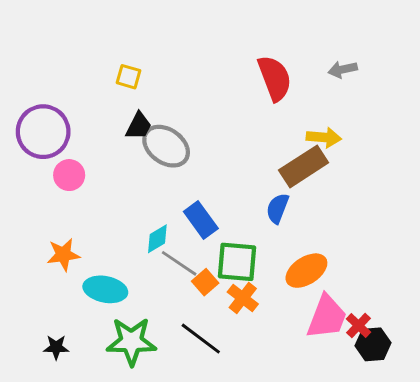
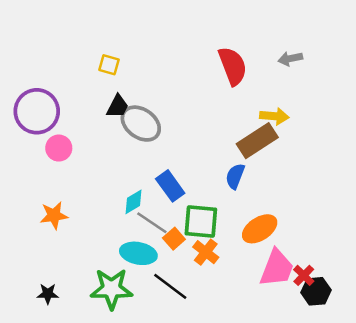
cyan ellipse: (105, 289) -> (138, 253), moved

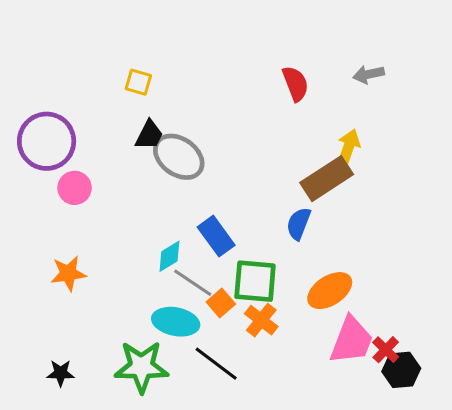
red semicircle: (233, 66) -> (295, 84), size x0.7
yellow arrow: (274, 116) -> (348, 147), turned -76

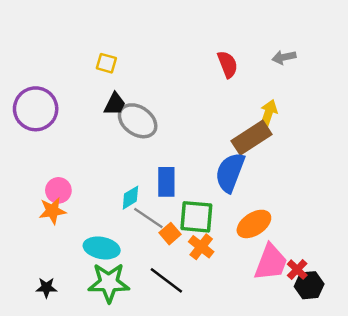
pink circle: (75, 188) -> (58, 190), moved
blue semicircle: (299, 224) -> (230, 172), size x1.6
blue rectangle: (216, 236) -> (166, 182), turned 36
cyan ellipse: (176, 322) -> (102, 248), moved

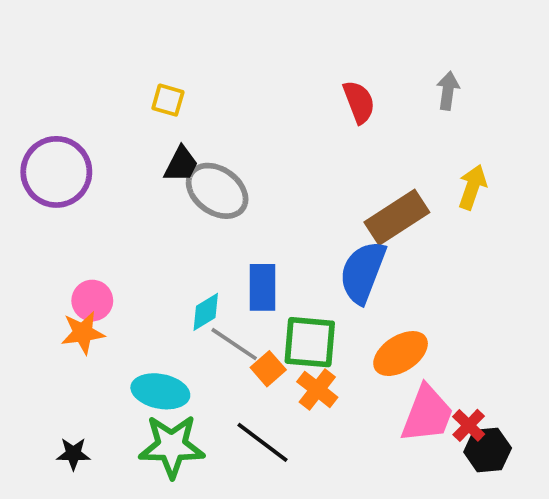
gray arrow: (284, 57) -> (448, 91), turned 110
yellow arrow: (268, 114) -> (472, 187), moved

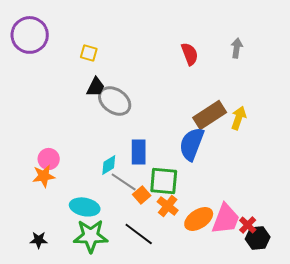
purple circle: (56, 172) -> (30, 35), moved
yellow arrow: (472, 187) -> (239, 118), moved
orange ellipse: (401, 354) -> (199, 219), moved

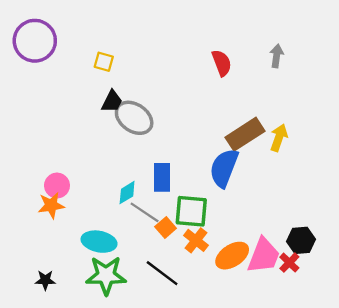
black hexagon: (258, 238) -> (301, 240), moved

